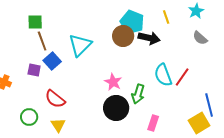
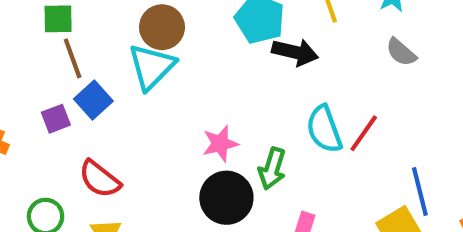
brown circle: (123, 36) -> (162, 27), moved
purple square: (34, 70) -> (56, 119), turned -32
pink star: (113, 82) -> (220, 144), turned 30

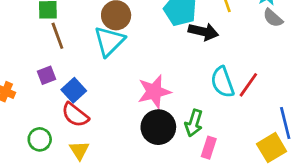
gray semicircle: (401, 52) -> (273, 18), moved
blue square: (93, 100) -> (74, 90), moved
pink star: (220, 144) -> (154, 92), size x1.4
green arrow: (272, 169) -> (194, 123), moved

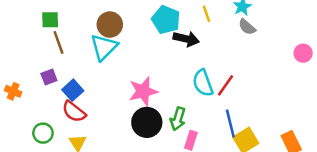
blue line: (285, 123) -> (230, 124), moved

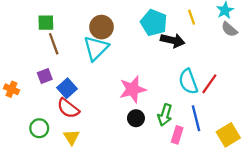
black circle: (147, 122) -> (136, 118), size x0.6
blue line: (230, 124) -> (196, 118), moved

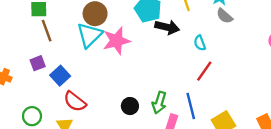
cyan semicircle: (188, 82) -> (200, 43), moved, size x0.6
pink star: (133, 89) -> (116, 41), moved
red semicircle: (68, 108) -> (75, 102), moved

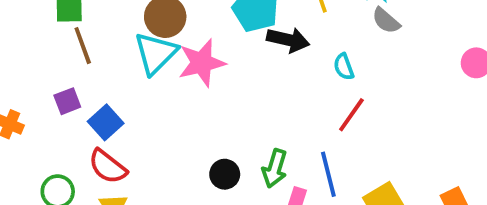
red semicircle: (75, 102) -> (108, 167), moved

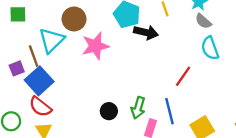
brown line: (83, 46) -> (34, 56), moved
cyan triangle: (156, 53) -> (52, 40), moved
cyan semicircle: (344, 67) -> (210, 48), moved, size x1.5
blue square: (106, 122) -> (39, 81), size x1.4

